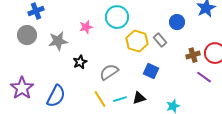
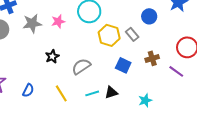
gray star: (58, 41) -> (32, 23), moved
brown cross: (193, 55) -> (152, 58), moved
blue semicircle: (56, 96) -> (28, 90), size x0.6
yellow line: (100, 99) -> (61, 93), moved

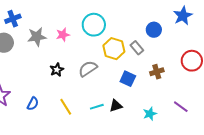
gray semicircle: (81, 66) -> (88, 69), moved
purple line: (176, 71) -> (181, 107), moved

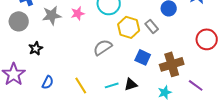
black star: (57, 70) -> (36, 48), moved
brown cross: (157, 72) -> (172, 64), moved, size x1.6

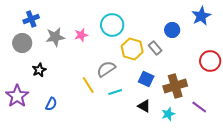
black triangle: (131, 84) -> (144, 106), moved, turned 48
yellow line: (81, 85) -> (88, 85), moved
cyan line: (112, 85) -> (115, 92), moved

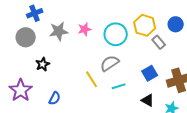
cyan circle: (112, 25) -> (116, 34), moved
yellow hexagon: (132, 49) -> (145, 25), moved
blue square: (146, 79) -> (150, 73), turned 35

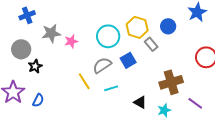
pink star: (85, 29) -> (71, 41), moved
gray circle: (26, 37) -> (21, 49), moved
blue square: (150, 73) -> (128, 60), moved
blue semicircle: (55, 98) -> (38, 100), moved

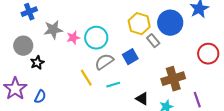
blue circle: (168, 26) -> (170, 23), size x1.6
cyan circle: (108, 36) -> (96, 38), moved
purple line: (195, 103) -> (197, 100), turned 35

